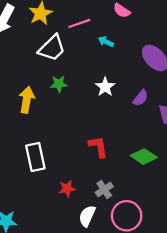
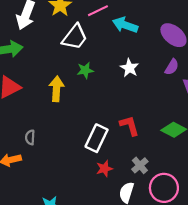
cyan arrow: (106, 42) -> (125, 25), size x1.6
purple semicircle: (141, 98) -> (172, 67), moved
white rectangle: (35, 157) -> (97, 138), moved, turned 44

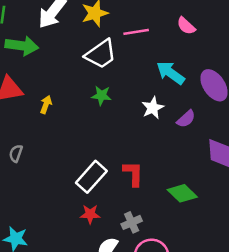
cyan arrow: (125, 25) -> (170, 73), moved
purple semicircle: (172, 67) -> (186, 119), moved
yellow arrow: (56, 89) -> (46, 105), moved, size x0.6

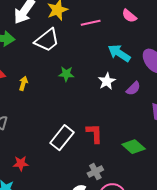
white trapezoid: (101, 54) -> (47, 40), moved
red star: (90, 214) -> (21, 163), moved

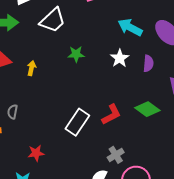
purple semicircle: (133, 88) -> (148, 63), turned -35
red L-shape: (95, 133) -> (111, 115), turned 70
green diamond: (134, 147) -> (147, 109), moved

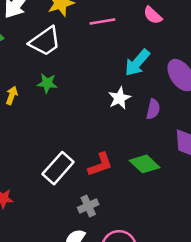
cyan arrow: (130, 27) -> (137, 63), turned -85
green star: (76, 54) -> (47, 83), moved
gray cross: (116, 155) -> (88, 206), moved

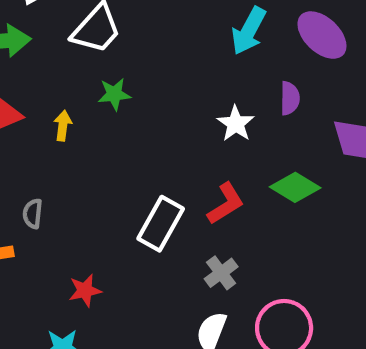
white star: (119, 98) -> (236, 124), moved

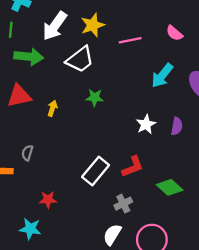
green star: (114, 94) -> (95, 98), moved
purple semicircle: (290, 98) -> (177, 126), moved
green diamond: (295, 187) -> (170, 187), moved

